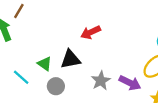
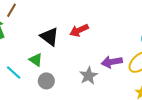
black triangle: (70, 59) -> (49, 37), moved, turned 48
purple arrow: (130, 83) -> (112, 62), moved, turned 144

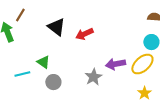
black triangle: (49, 37) -> (56, 27), moved
cyan line: (14, 72) -> (22, 74), turned -56

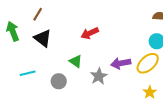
brown line: (20, 15) -> (38, 14), moved
black triangle: (56, 27) -> (43, 38), moved
green triangle: (43, 62) -> (76, 61), moved

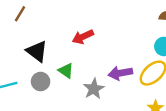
black triangle: (43, 38) -> (37, 51), moved
gray circle: (59, 81) -> (41, 82), moved

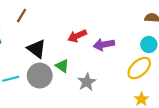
purple arrow: (120, 73) -> (104, 44), moved
gray circle: (41, 82) -> (40, 76), size x1.5

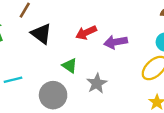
black triangle: (36, 49) -> (41, 34), moved
gray circle: (40, 76) -> (53, 95), moved

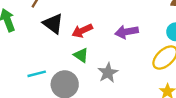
red arrow: (86, 33) -> (82, 31), moved
cyan line: (13, 80) -> (37, 74), moved

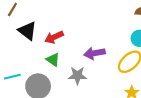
purple arrow: (127, 32) -> (94, 53), moved
gray star: (108, 73) -> (77, 76), turned 30

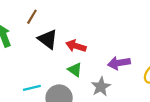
red arrow: (54, 37) -> (76, 46), turned 42
gray star: (77, 76) -> (101, 87), turned -30

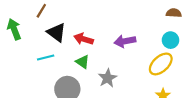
purple arrow: (119, 63) -> (125, 41), moved
cyan line: (32, 88) -> (46, 57), moved

